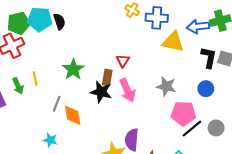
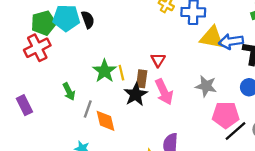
blue arrow: (198, 27) -> (231, 41), moved
yellow line: (35, 79) -> (121, 73), moved
green arrow: (18, 86) -> (69, 92), moved
black star: (101, 92) -> (136, 94), turned 30

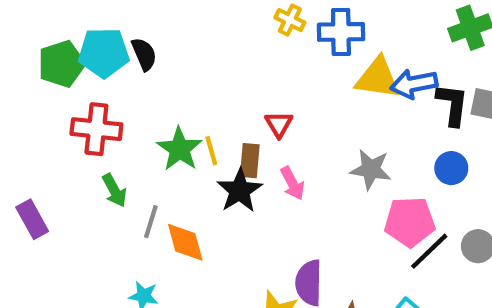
red cross: (37, 48) -> (96, 129), moved, turned 35
pink arrow: (164, 92) -> (292, 183), size x0.7

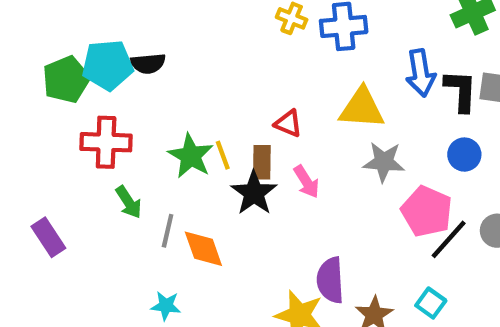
black semicircle: (144, 54) -> (148, 64), turned 112
yellow triangle: (378, 78) -> (362, 108), moved
blue arrow: (414, 84) -> (421, 73), turned -84
red triangle: (279, 124) -> (288, 123), turned -32
pink pentagon: (410, 222) -> (427, 211), turned 30

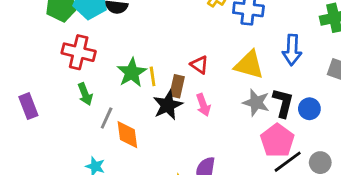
black L-shape: (461, 91) -> (283, 103), moved

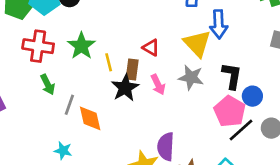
blue arrow: (292, 50) -> (219, 24), moved
yellow triangle: (249, 65) -> (197, 43), turned 36
green star: (132, 73) -> (81, 46), moved
gray star: (256, 103) -> (191, 77), moved
blue circle: (309, 109) -> (252, 96), moved

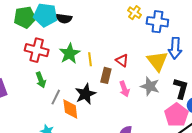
yellow line: (109, 62) -> (90, 59), moved
black star: (125, 88) -> (85, 94), moved

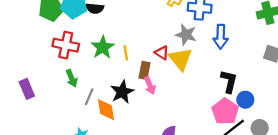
yellow triangle: (157, 61) -> (180, 59), moved
gray star: (150, 86) -> (186, 35), moved
pink arrow: (124, 89) -> (150, 85), moved

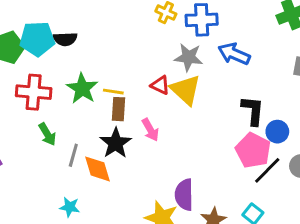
blue arrow: (221, 37) -> (234, 54), turned 120
yellow line: (126, 53) -> (113, 92), turned -64
brown rectangle: (144, 70) -> (118, 109), moved

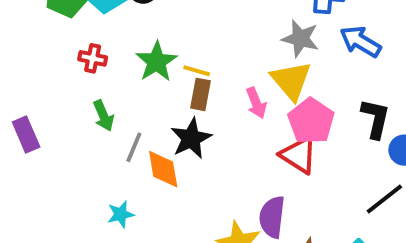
red triangle: (160, 85) -> (299, 155), moved, size x1.5
red cross: (34, 92) -> (93, 58), size x0.6
pink arrow: (150, 130) -> (256, 103), moved
pink pentagon: (253, 150) -> (311, 121), moved
cyan star: (70, 207) -> (121, 214), turned -30

